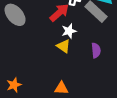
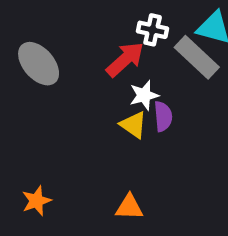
purple semicircle: (96, 50) -> (163, 116), moved

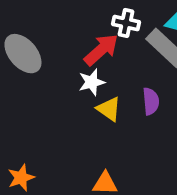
white star: (144, 95) -> (92, 82), moved
purple semicircle: (163, 116) -> (151, 101), moved

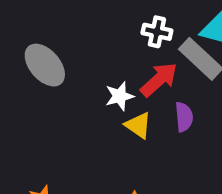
red arrow: (101, 50) -> (159, 80), moved

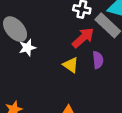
white star: (120, 96) -> (27, 48), moved

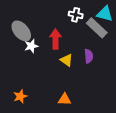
red arrow: (83, 38) -> (55, 39), moved, turned -48

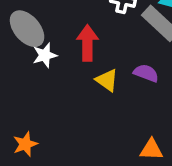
purple semicircle: (89, 56) -> (146, 73), turned -64
orange triangle: (65, 99) -> (151, 149), moved

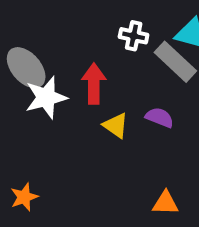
white star: (45, 55) -> (46, 98), size x1.5

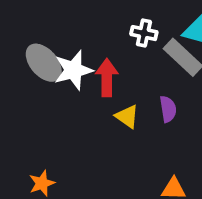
white star: (46, 98) -> (73, 70), moved
purple semicircle: (159, 117) -> (168, 109), turned 60

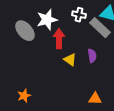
white star: (73, 70) -> (47, 20), moved

